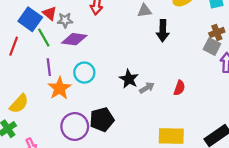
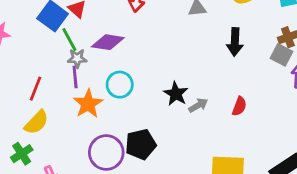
gray star: (65, 20) -> (77, 58), moved
black arrow: (163, 31) -> (235, 42), moved
red line: (14, 46) -> (35, 89), moved

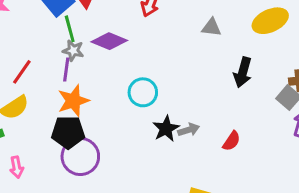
cyan circle: (120, 85) -> (143, 92), moved
black star: (176, 94) -> (166, 129), moved
black pentagon: (141, 144) -> (68, 132), moved

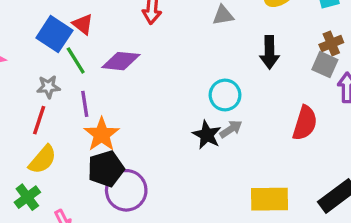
gray star: (73, 51) -> (48, 87), moved
cyan circle: (143, 92) -> (225, 95), moved
red semicircle: (231, 141) -> (305, 123), moved, size x1.5

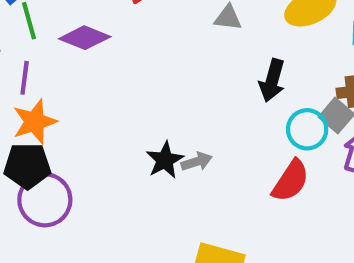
cyan circle: (225, 95) -> (307, 129), moved

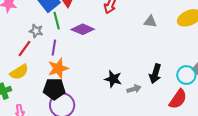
black arrow: (272, 80) -> (155, 74), moved
black star: (165, 160) -> (113, 79), moved, turned -30

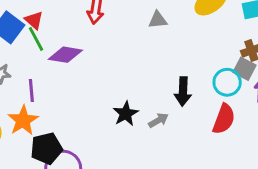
green line: (57, 21) -> (36, 39), moved
orange star: (58, 68) -> (23, 120), moved
black star: (113, 79) -> (126, 114), turned -30

